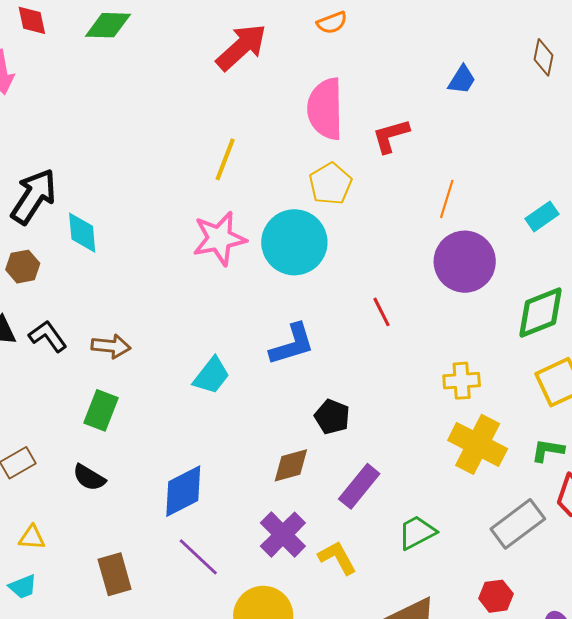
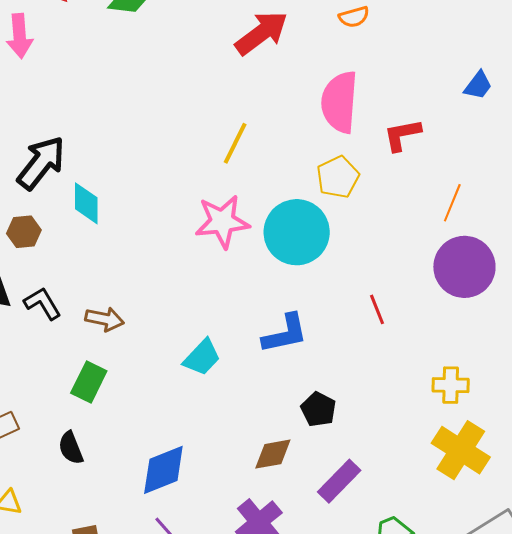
black semicircle: (89, 478) -> (71, 448), turned 32

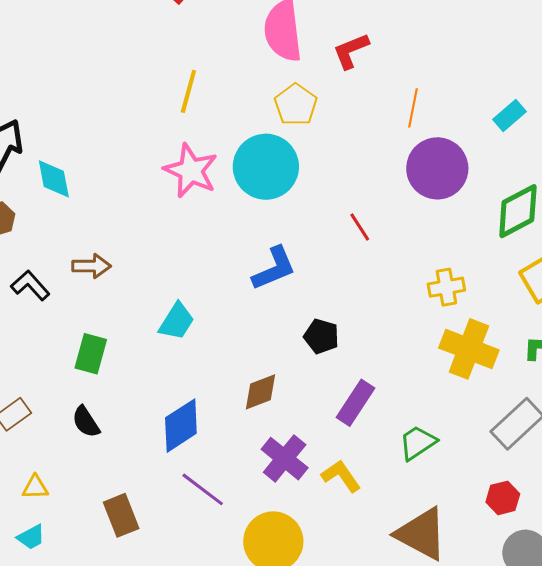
pink star: (222, 222) -> (191, 171), turned -30
brown arrow: (105, 319) -> (91, 266), moved
cyan trapezoid: (202, 357) -> (177, 321), moved
brown diamond: (273, 454) -> (261, 392), moved

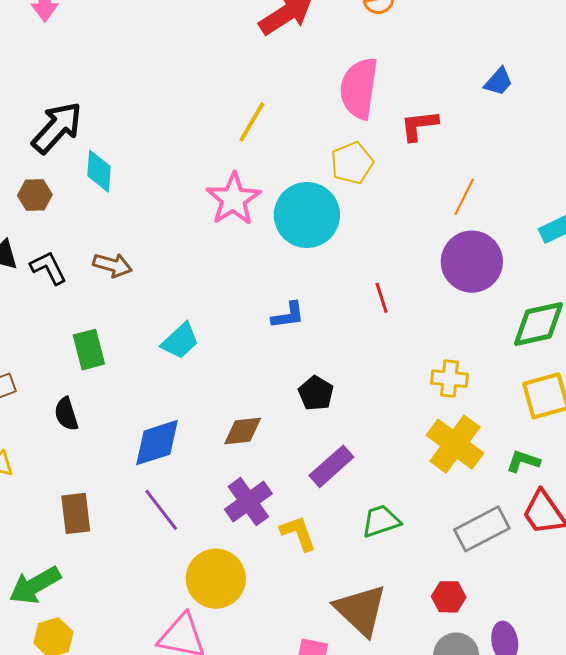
blue L-shape: (274, 268) -> (288, 315), size x0.7
green rectangle: (91, 354) -> (89, 350), turned -45

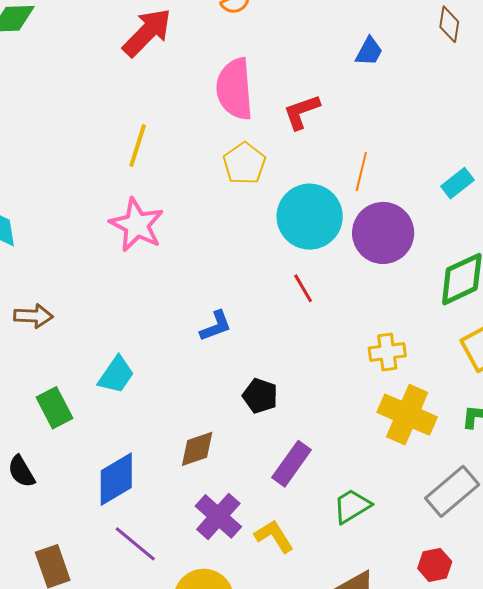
cyan circle: (307, 215) -> (310, 217), moved
green rectangle: (89, 350) -> (55, 408), moved

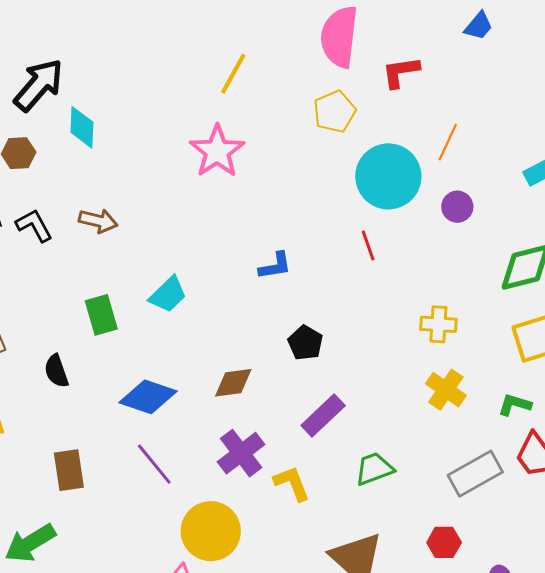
purple circle: (383, 233) -> (457, 207), size x0.5
yellow cross: (407, 415) -> (446, 390), size x0.7
blue diamond: (116, 479) -> (148, 397), turned 38

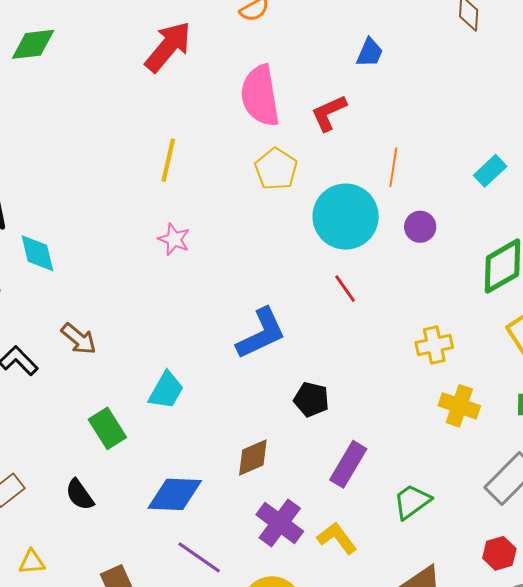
blue trapezoid: (479, 26) -> (370, 53), moved
pink star: (217, 151) -> (174, 239), size x0.6
brown arrow: (98, 221) -> (79, 339), turned 42
blue L-shape: (275, 266) -> (261, 334), size x1.6

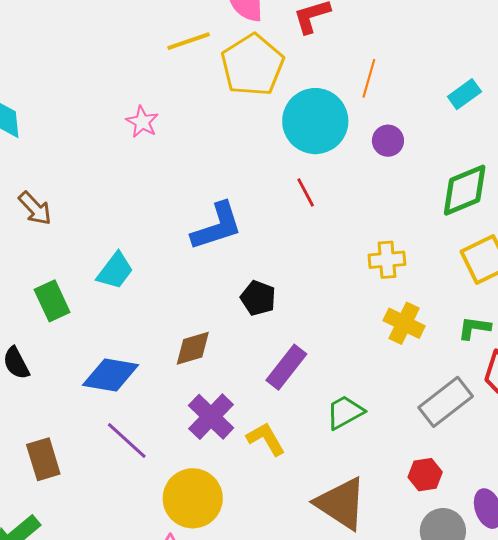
yellow line: (168, 160) -> (189, 41), moved, turned 51
yellow pentagon: (276, 169) -> (252, 65), size x1.5

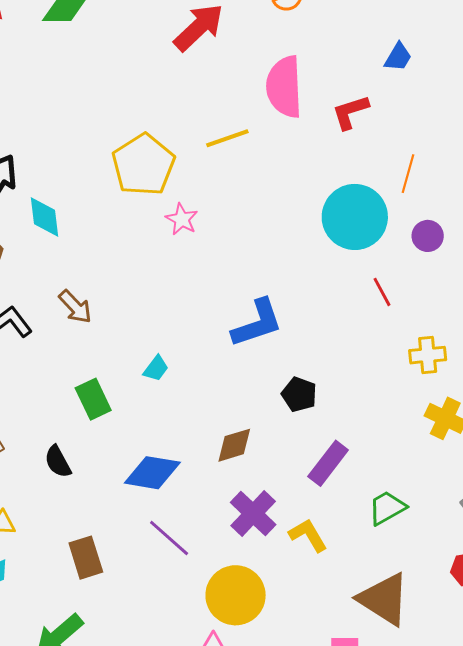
yellow pentagon: (252, 65) -> (143, 165), moved
red line: (306, 192) -> (382, 292), moved
cyan trapezoid: (115, 271) -> (156, 368), size x0.7

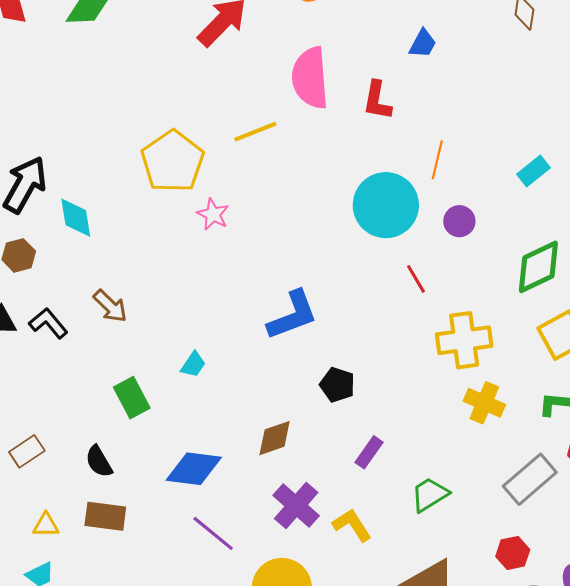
red L-shape: (350, 112) -> (377, 101), turned -60
yellow cross: (428, 355) -> (464, 340), size x1.5
purple rectangle: (328, 463) -> (369, 452), size x0.7
brown rectangle: (86, 558) -> (105, 516), moved, turned -63

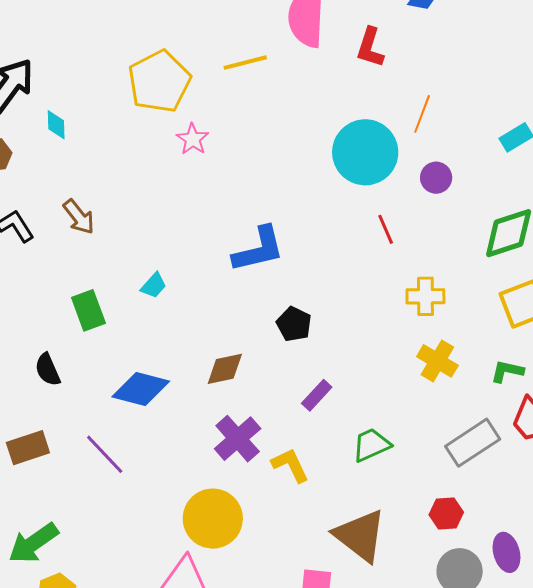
cyan diamond: (76, 218) -> (56, 125), size x0.7
yellow cross: (464, 340) -> (425, 296), size x0.7
brown rectangle: (105, 516) -> (28, 448), moved, turned -33
purple line: (213, 533) -> (105, 454), moved

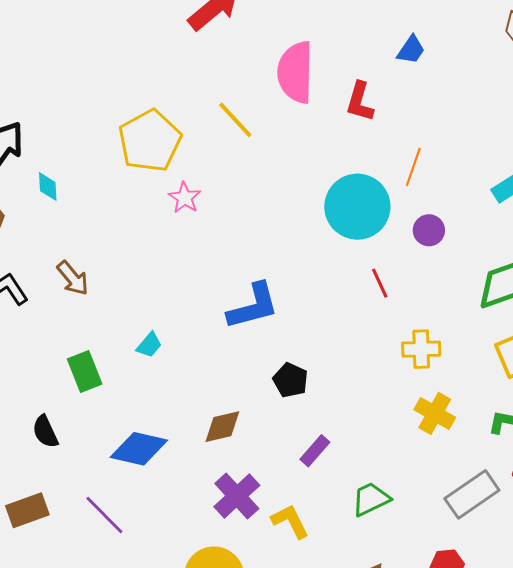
yellow line: (245, 63) -> (235, 120), turned 63

